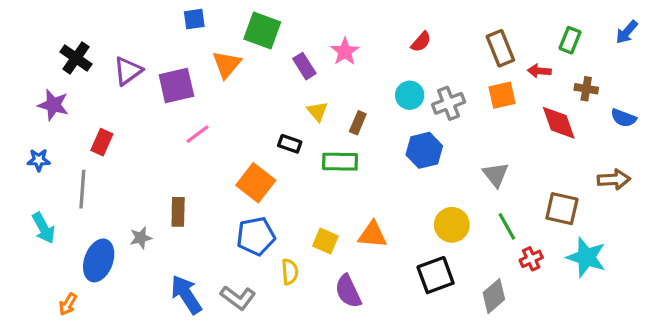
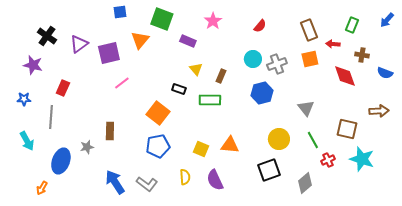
pink star: (345, 51) -> (213, 21), moved
purple rectangle: (304, 66) -> (188, 41), turned -35
yellow semicircle: (290, 272) -> (185, 177), moved

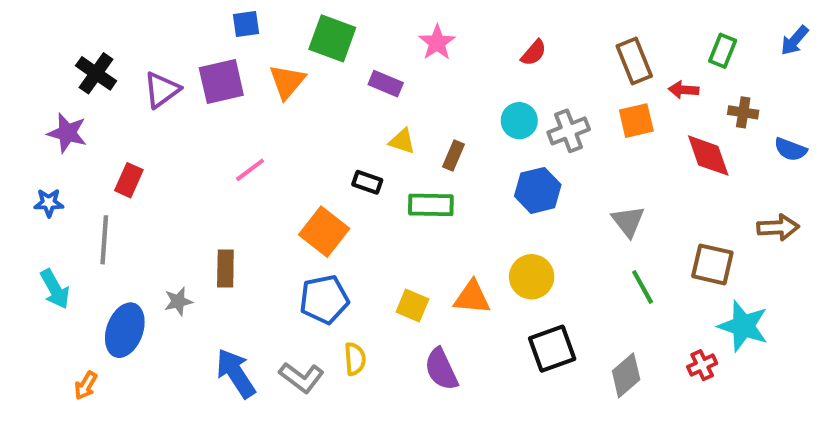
purple square: (109, 53) -> (221, 82), moved
yellow triangle: (196, 69) -> (402, 141), turned -32
yellow circle: (279, 139) -> (532, 277), moved
red cross: (328, 160) -> (702, 365), moved
yellow semicircle: (185, 177) -> (355, 359), moved

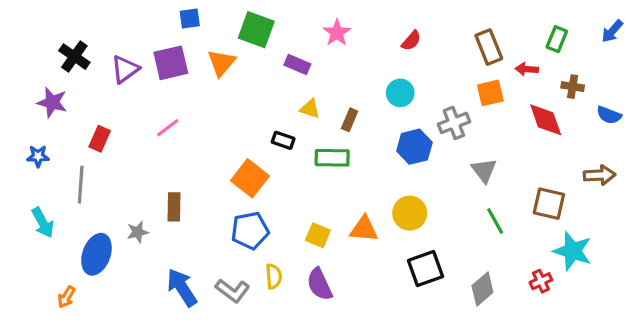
gray cross: (569, 131) -> (454, 123), moved
pink line: (250, 170) -> (168, 128), moved
purple semicircle: (441, 369) -> (320, 284), moved

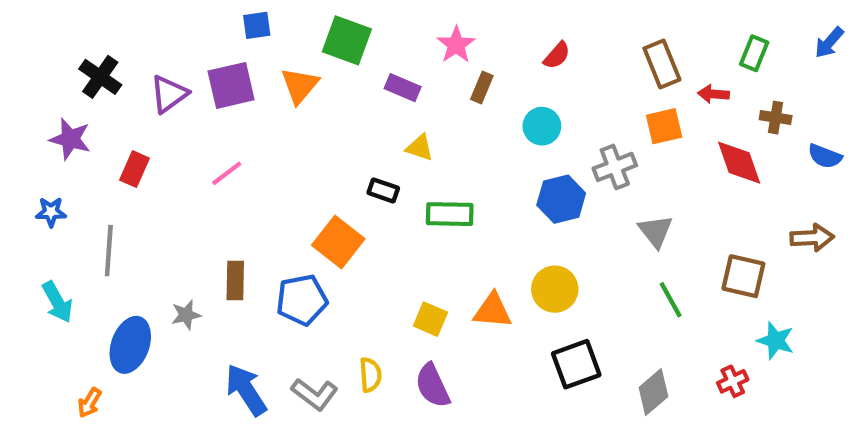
brown rectangle: (350, 120) -> (482, 88), moved
red rectangle: (100, 139) -> (135, 169), moved
blue pentagon: (250, 231) -> (302, 300), moved
cyan star: (573, 251) -> (776, 341), size x0.7

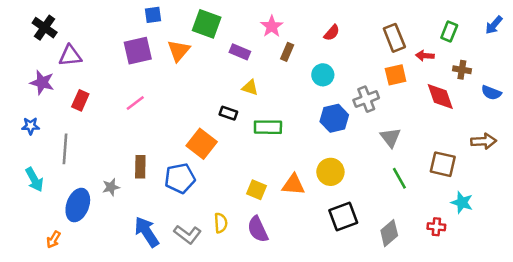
black cross: (100, 77) -> (45, 28), moved
purple triangle: (169, 94) -> (70, 56), moved, turned 30
red cross: (733, 381) -> (436, 227), turned 30

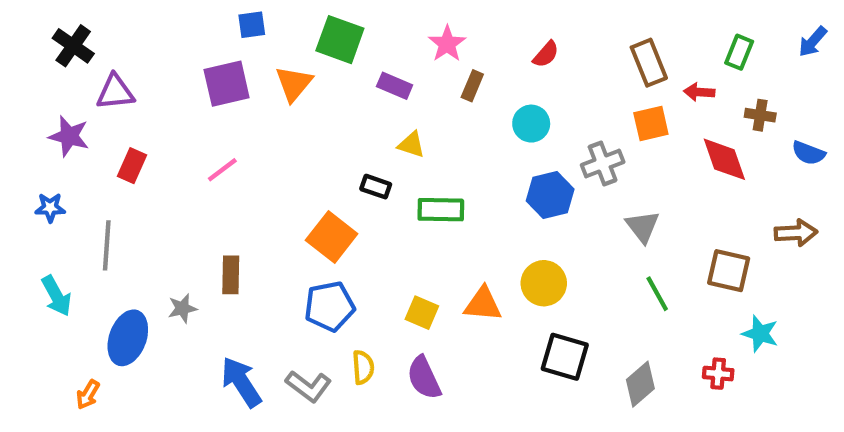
blue pentagon: (180, 178) -> (329, 306), moved
black square: (343, 217) -> (565, 357), turned 36

